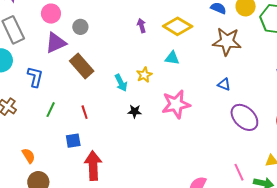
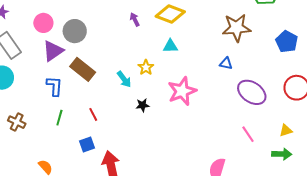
gray circle: (80, 27) -> (75, 31), size x1.5
brown star: (227, 42) -> (237, 28), moved
blue L-shape: (35, 77) -> (54, 86), moved
pink line: (239, 172) -> (248, 134), moved

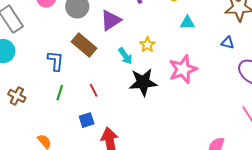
cyan triangle: (170, 46) -> (187, 23), moved
purple triangle: (53, 51) -> (111, 20), moved
black star: (143, 105) -> (143, 82), size x2.0

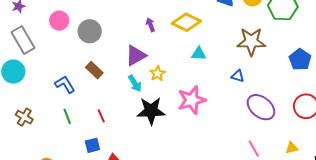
purple triangle: (111, 20) -> (136, 55), moved
brown rectangle: (84, 45) -> (94, 70), size x0.7
blue L-shape: (56, 61) -> (65, 84), turned -40
green line: (60, 93) -> (67, 116), turned -42

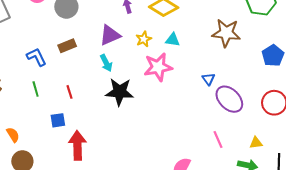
brown rectangle: (94, 70) -> (67, 46), turned -72
yellow star: (158, 73) -> (144, 39), moved
blue triangle: (238, 76) -> (208, 79), moved, turned 32
pink star: (192, 100) -> (158, 67), moved

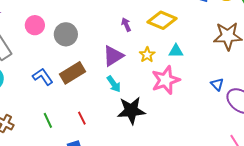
brown rectangle: (67, 46) -> (72, 73), size x1.4
blue L-shape: (36, 57) -> (43, 77), moved

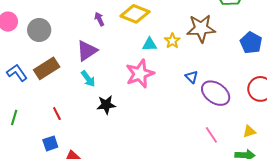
yellow star: (147, 55) -> (172, 41), moved
black star: (131, 110) -> (106, 105), size x0.7
green line: (48, 120) -> (14, 117), moved, turned 42

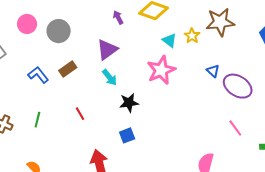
cyan triangle: (150, 44) -> (169, 40), turned 42
brown rectangle: (47, 68) -> (68, 69), size x0.7
blue square: (50, 143) -> (127, 135), moved

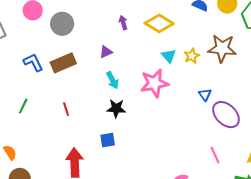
purple triangle: (107, 49) -> (106, 52), size x0.6
brown rectangle: (68, 69) -> (63, 63), size x1.4
cyan arrow: (110, 77) -> (112, 80), moved

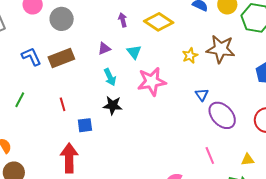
cyan triangle: (169, 56) -> (134, 52), moved
blue square: (108, 140) -> (85, 125), moved

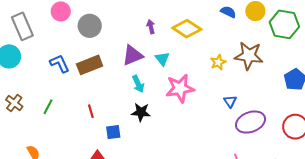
purple triangle: (104, 48) -> (132, 55), size x1.6
purple ellipse: (222, 115) -> (250, 122), turned -68

